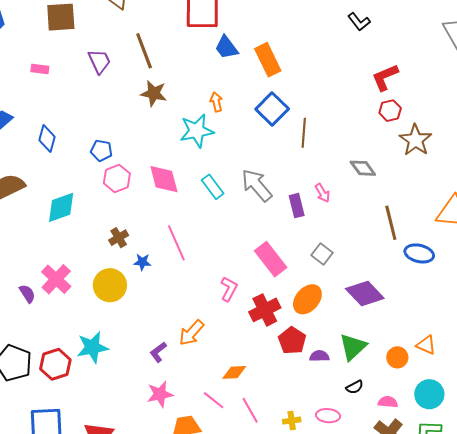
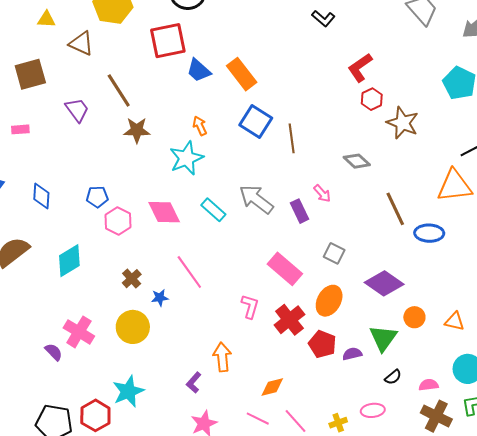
orange arrow: (191, 333) -> (222, 357), turned 144
orange circle: (397, 357) -> (414, 317), moved

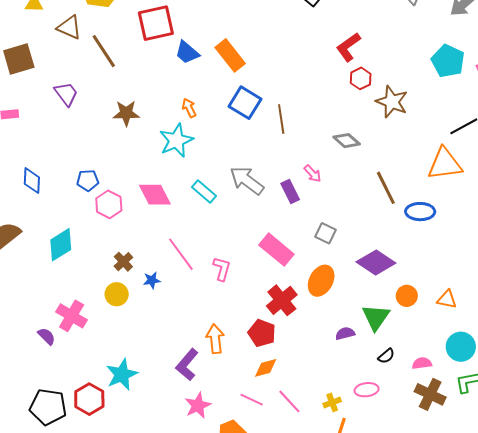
brown line: (119, 90) -> (104, 51), moved
pink L-shape: (250, 306) -> (222, 269), moved
yellow circle: (133, 327) -> (117, 294), moved, size x0.7
red pentagon: (322, 344) -> (262, 333), moved
purple L-shape: (194, 383) -> (187, 365), size x1.5

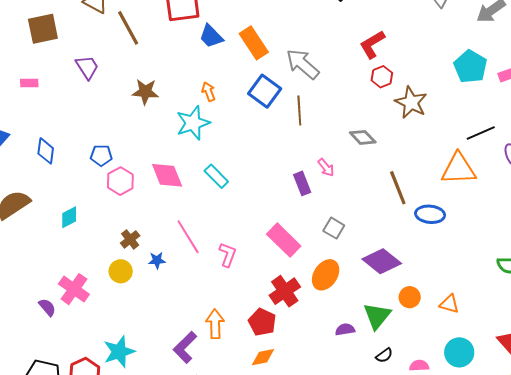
gray arrow: (247, 180) -> (303, 64), moved
cyan diamond: (61, 245) -> (69, 217), size x0.7

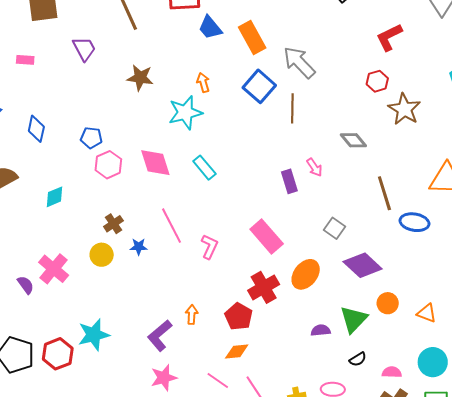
red L-shape: (372, 44) -> (389, 37), moved
gray square: (334, 228) -> (335, 228), moved
orange arrow: (215, 324) -> (192, 315), size x0.7

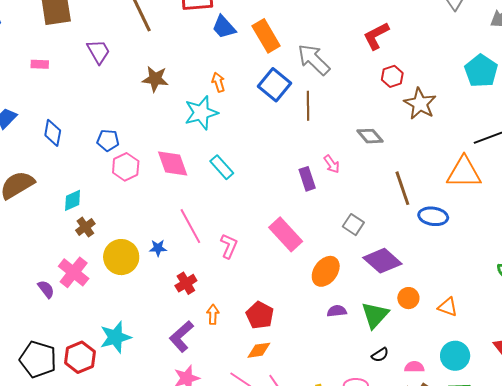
red L-shape: (389, 37) -> (376, 36), moved
brown cross: (113, 224) -> (85, 227), moved
yellow circle: (102, 255) -> (121, 257), size x1.5
red cross: (264, 287) -> (186, 283), moved, size x0.7
purple semicircle: (321, 330) -> (337, 311), moved

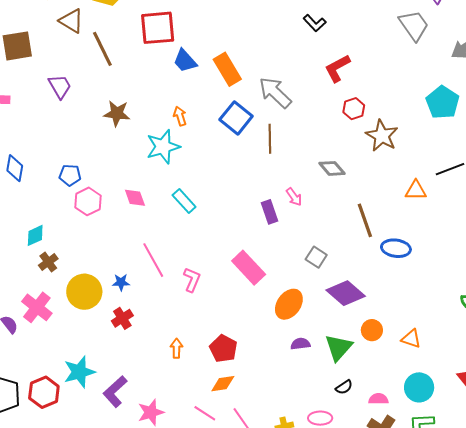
pink diamond: (173, 164) -> (135, 198), size x0.7
orange triangle: (464, 172) -> (416, 190), moved, size x0.6
red cross: (186, 283) -> (122, 318), moved
purple L-shape: (181, 336) -> (115, 392), moved

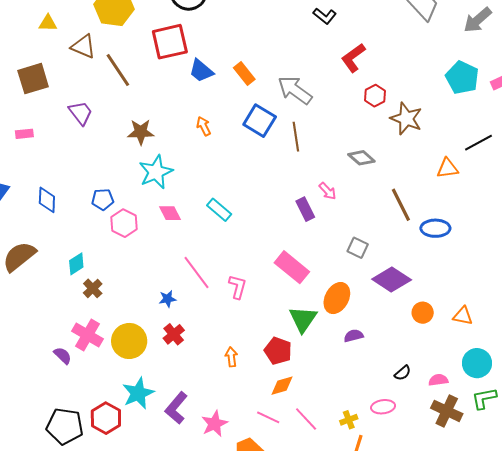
orange rectangle: (227, 69) -> (244, 73), size x0.7
cyan star: (163, 147) -> (156, 172), moved
yellow circle: (84, 292) -> (129, 341), moved
green triangle: (339, 347) -> (303, 319), moved

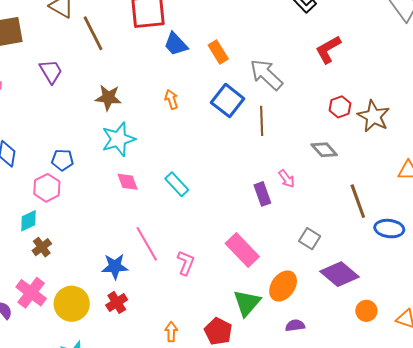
red hexagon: (375, 96) -> (340, 107), moved
pink hexagon: (124, 223) -> (47, 188), moved
blue star: (168, 299) -> (115, 266), size x1.5

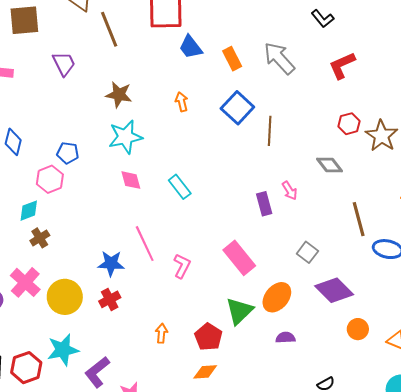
gray arrow: (266, 75) -> (279, 58), moved

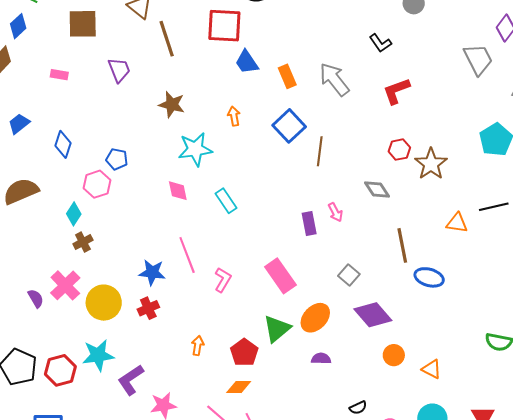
cyan star: (125, 137) -> (195, 149), moved
cyan diamond: (29, 211) -> (74, 214), turned -40

